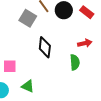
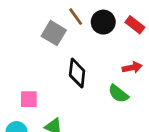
green semicircle: (75, 62) -> (118, 94), turned 133

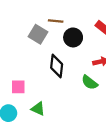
brown line: (76, 17) -> (56, 21), turned -48
black circle: (103, 22) -> (73, 37), moved

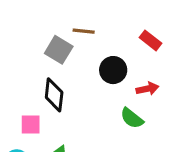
black circle: (73, 37) -> (113, 70), moved
black diamond: (57, 66) -> (54, 95), moved

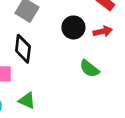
red arrow: (147, 89) -> (103, 31), moved

